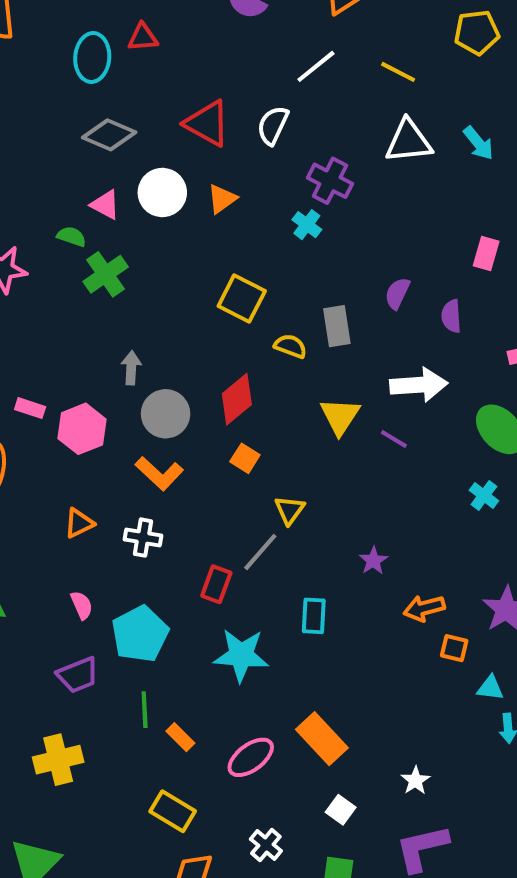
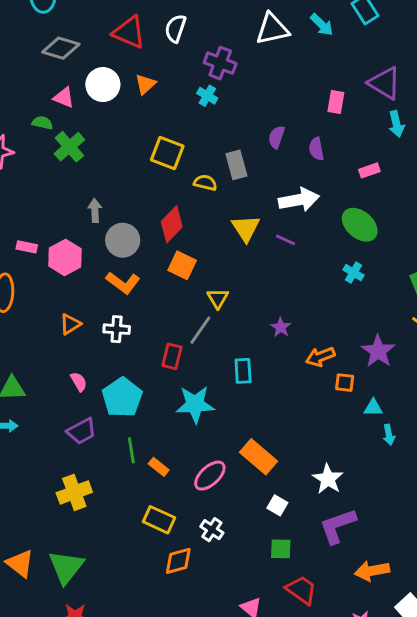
orange square: (245, 458) -> (182, 265), size x1.4
white star: (415, 781) -> (328, 479), size x1.5
white cross: (266, 845) -> (212, 530), moved

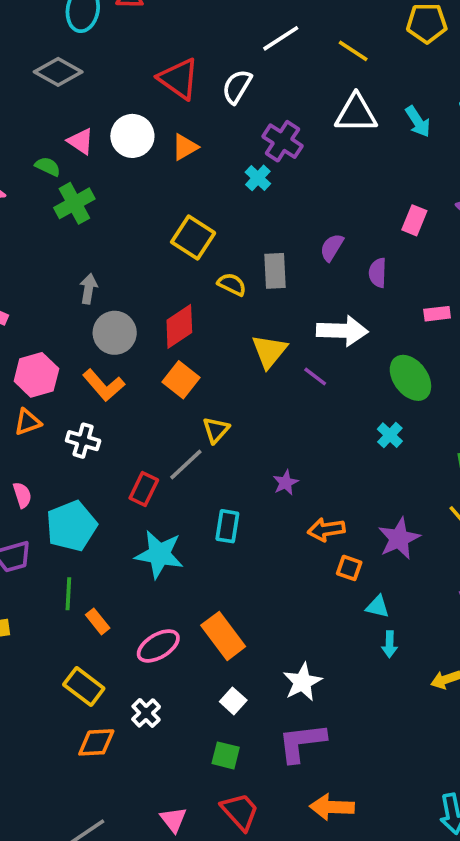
gray diamond: (61, 48) -> (58, 72), moved
pink hexagon: (65, 257) -> (36, 375), moved

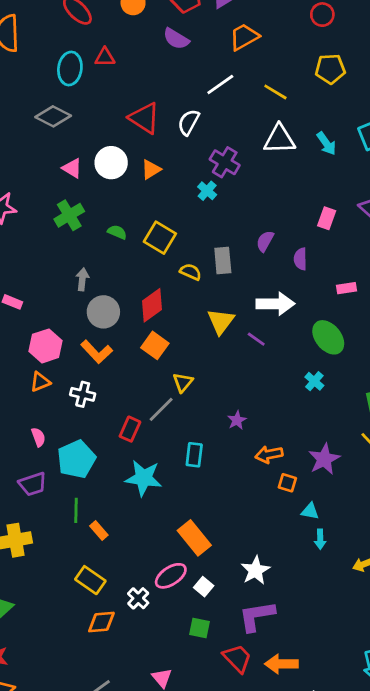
green semicircle: (48, 167) -> (117, 232), moved
pink ellipse: (158, 646) -> (171, 576), moved
red trapezoid: (240, 811) -> (237, 658), moved

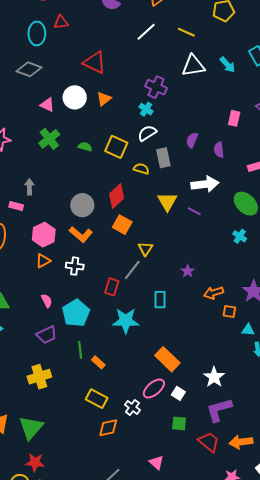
white semicircle: (189, 122) -> (147, 133), moved, turned 36
gray arrow: (82, 279) -> (29, 187), moved

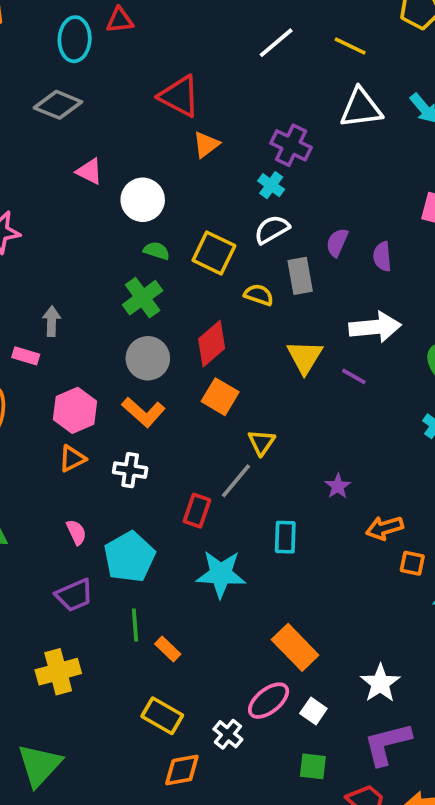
white circle: (75, 97) -> (143, 200), moved
orange triangle: (104, 99) -> (206, 144), moved
green cross: (49, 139) -> (143, 298), moved
purple semicircle: (192, 140) -> (337, 242), moved
purple semicircle: (219, 150) -> (382, 257), moved

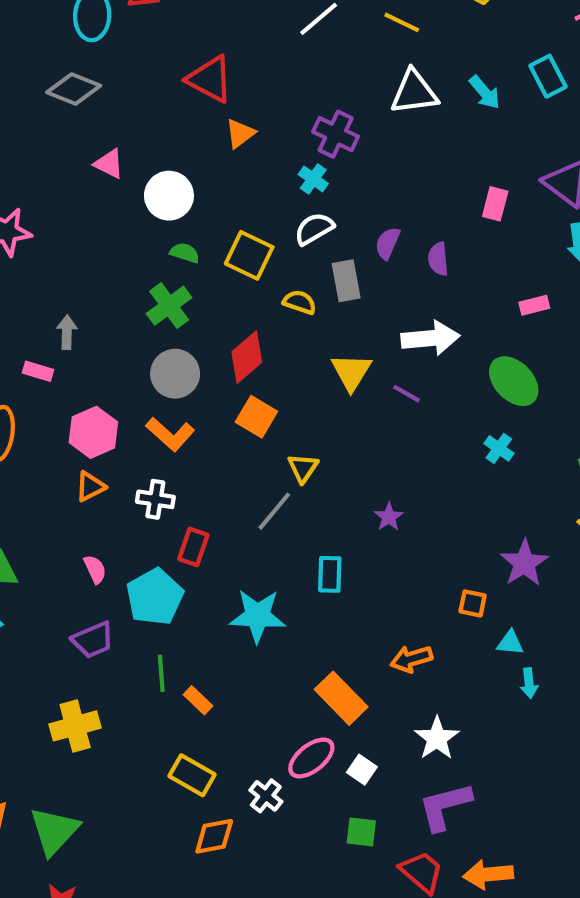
red rectangle: (197, 511) -> (193, 547), moved
orange arrow: (384, 528) -> (411, 659), moved

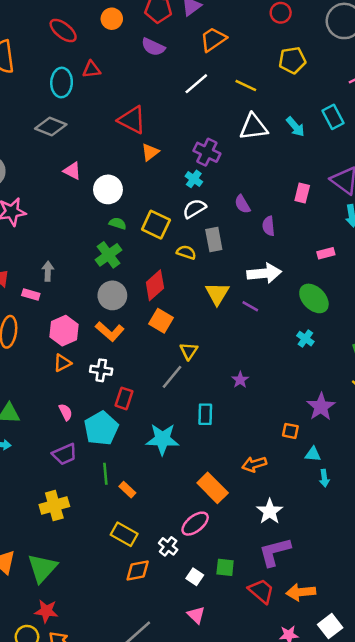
purple semicircle: (388, 243) -> (242, 204), moved, turned -54
white square: (362, 770) -> (195, 577), moved

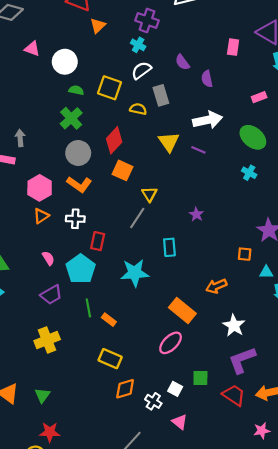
white cross: (168, 546) -> (153, 401), moved
green triangle: (42, 568) -> (42, 395), size x0.6

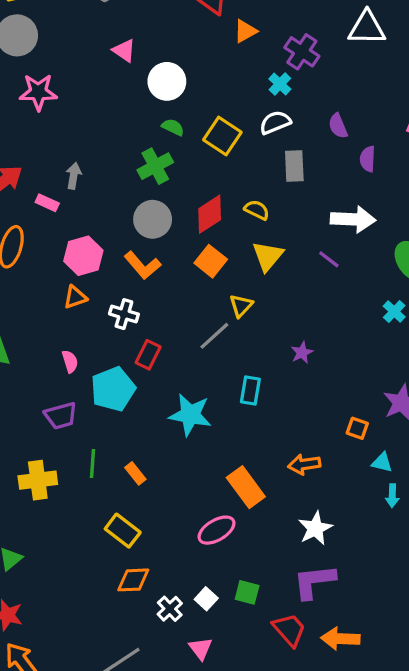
orange triangle: (98, 26) -> (245, 31), moved
yellow semicircle: (138, 109) -> (257, 210), moved
yellow triangle: (169, 142) -> (268, 256), moved
green line: (88, 308) -> (93, 463), moved

